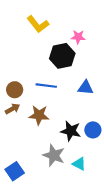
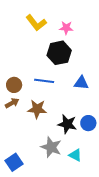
pink star: (78, 37) -> (66, 28), moved

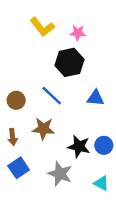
blue line: (44, 81) -> (52, 96), turned 36
brown arrow: (12, 103) -> (13, 137), moved, turned 112
cyan triangle: (75, 155) -> (101, 183), moved
blue square: (14, 162) -> (19, 168), moved

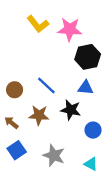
pink star: (78, 33) -> (70, 29), size x1.6
black hexagon: (69, 62) -> (88, 57), moved
brown arrow: (13, 137) -> (11, 123), turned 136
black star: (79, 146) -> (71, 110), moved

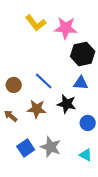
blue square: (17, 150) -> (26, 148), moved

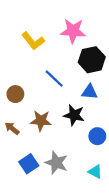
yellow L-shape: (36, 23) -> (33, 41), moved
blue line: (44, 81) -> (54, 79), moved

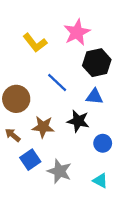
pink star: (73, 31) -> (77, 32), turned -30
brown circle: (15, 94) -> (16, 99), size x1.5
blue square: (29, 164) -> (30, 160), moved

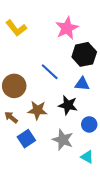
yellow L-shape: (35, 43) -> (16, 28), moved
gray star: (59, 171) -> (63, 140), moved

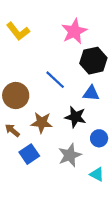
gray star: (63, 140) -> (70, 155), turned 30

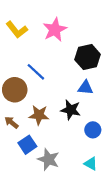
pink star: (74, 31) -> (55, 30), moved
blue line: (55, 80) -> (36, 72), moved
gray star: (70, 155) -> (48, 159), moved, turned -30

